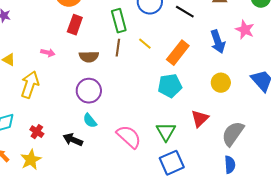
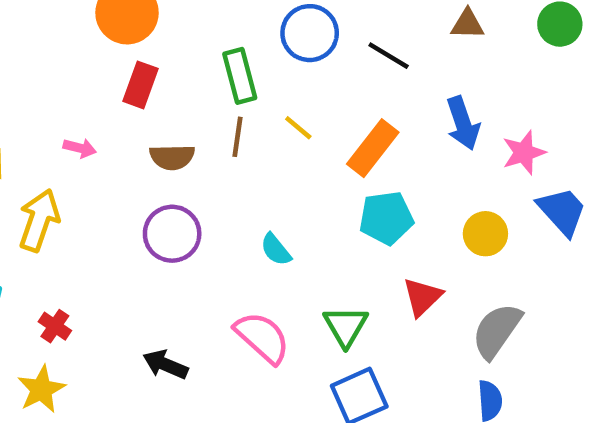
pink star: (245, 30) -> (524, 153), moved, turned 30
yellow circle: (221, 83) -> (485, 234), moved
cyan pentagon: (170, 86) -> (386, 218), moved
cyan semicircle: (90, 121) -> (276, 250), moved
black arrow: (73, 140) -> (165, 364), moved

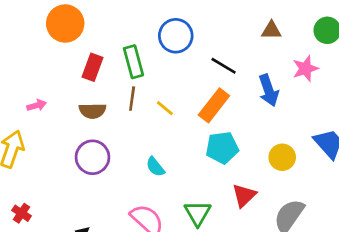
black line: (389, 56) -> (224, 66), moved
red rectangle: (141, 85) -> (92, 67), moved
yellow line: (298, 128) -> (165, 108), moved
pink arrow: (80, 148) -> (37, 105), turned -30
pink star: (524, 153) -> (305, 69), moved

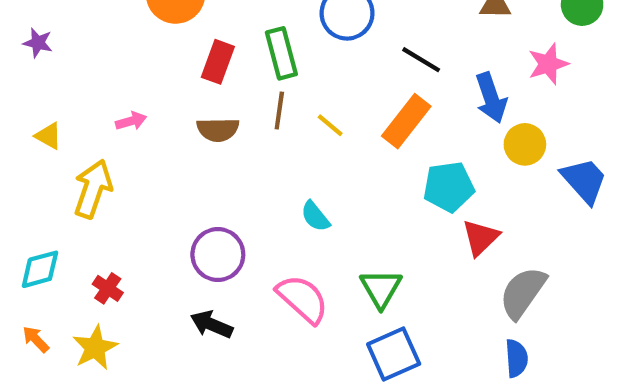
cyan pentagon: (222, 148) -> (449, 187), moved
purple circle: (92, 157) -> (218, 255), moved
yellow circle: (282, 157) -> (525, 144), moved
red triangle: (244, 195) -> (480, 238), moved

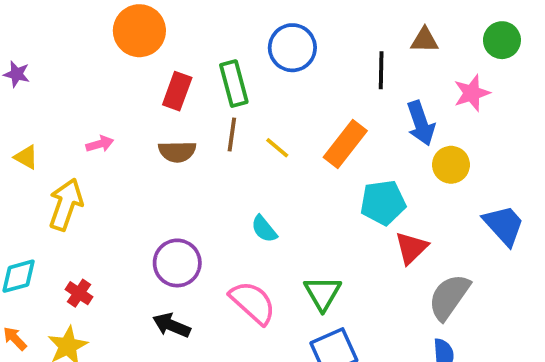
black line: (421, 60) -> (381, 70), moved, turned 60
blue trapezoid: (584, 180) -> (504, 225), moved

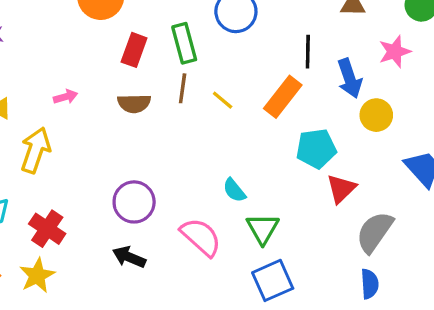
black line: (381, 70) -> (308, 52), moved
cyan semicircle: (264, 229) -> (234, 190), moved
red cross: (79, 293) -> (47, 229), size x1.5

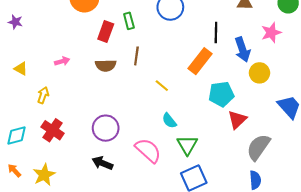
green rectangle: (184, 43) -> (129, 21), moved, size x0.7
yellow line: (223, 100) -> (162, 86), moved
yellow arrow: (36, 150) -> (43, 95), size x0.6
red cross: (47, 229) -> (53, 130), moved

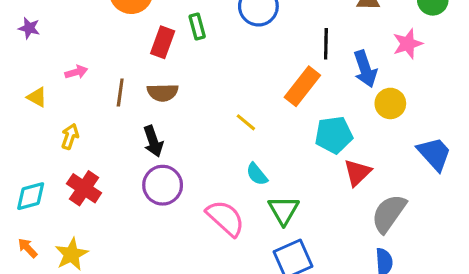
brown line: (136, 56) -> (120, 92), moved
pink arrow: (62, 61) -> (76, 72), moved
black arrow: (102, 163) -> (153, 141), moved, turned -132

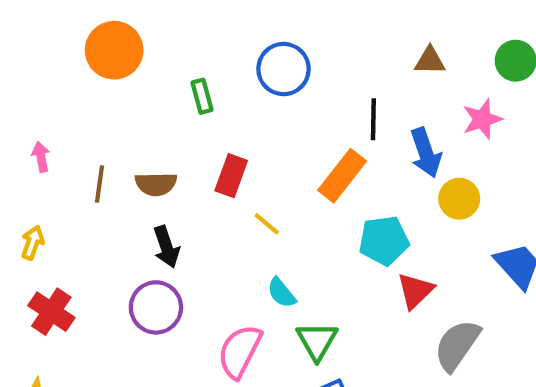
red rectangle: (163, 42) -> (231, 176), moved
pink arrow: (76, 72) -> (41, 157), turned -85
black arrow: (153, 141) -> (166, 247), moved
pink semicircle: (225, 218) -> (240, 351), turned -105

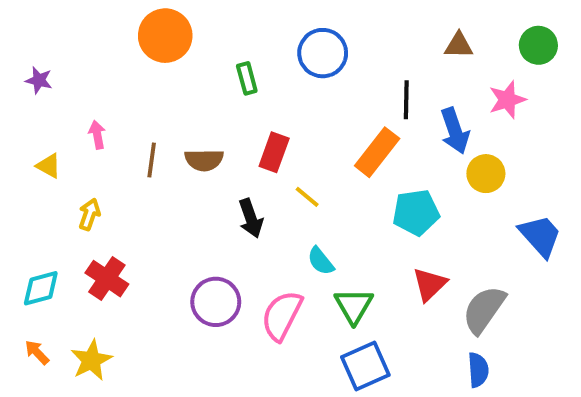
black arrow: (166, 247) -> (251, 218), moved
red triangle: (415, 291) -> (430, 284), moved
purple circle: (156, 307) -> (216, 302), moved

